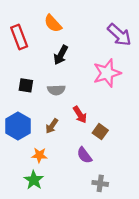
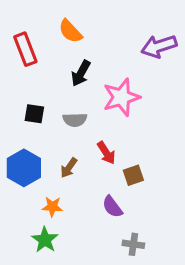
purple arrow: (119, 35) -> (159, 46), turned 120
pink star: (107, 73) -> (121, 97), moved
brown square: (100, 132) -> (133, 175), turned 35

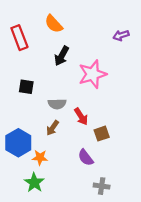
purple arrow: (159, 46) -> (121, 35), size x0.6
gray semicircle: (75, 120) -> (57, 104), moved
blue hexagon: (24, 168) -> (18, 143), moved

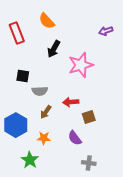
gray semicircle: (57, 104) -> (40, 91), moved
red arrow: (81, 116) -> (71, 102), turned 119
orange star: (40, 158) -> (44, 138), moved

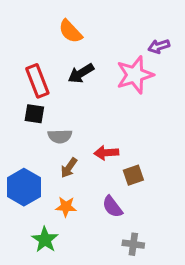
red rectangle: (17, 33) -> (37, 81), moved
black arrow: (54, 49) -> (81, 73), turned 30
pink star: (81, 65) -> (135, 75), moved

